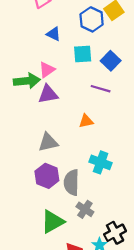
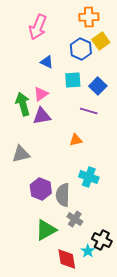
green arrow: (27, 81) -> (23, 104), turned -100
gray triangle: (48, 142) -> (21, 154), moved
black cross: (115, 233) -> (102, 240), turned -36

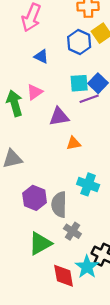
cyan square: (73, 80) -> (79, 83), moved
purple line: (89, 111) -> (89, 99), moved, turned -36
purple triangle: (42, 116) -> (59, 117), moved
cyan star: (88, 251) -> (87, 267), size x1.5

